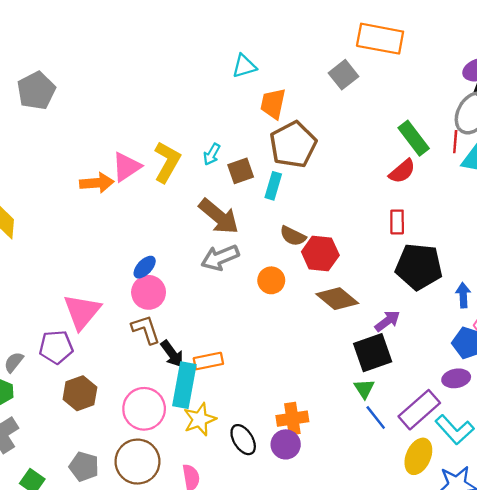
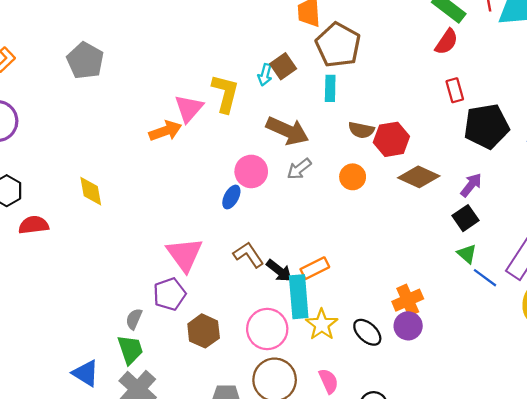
brown square: (241, 171) -> (283, 66), moved
gray arrow: (220, 258) -> (299, 169), size x0.7
pink circle: (149, 292) -> (251, 171), moved
black square: (373, 353) -> (466, 218), size x0.7

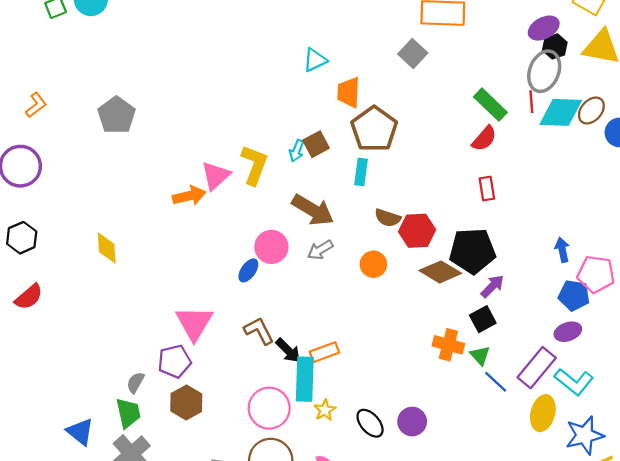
black pentagon: (486, 126) -> (472, 251), moved
red semicircle: (34, 225) -> (29, 297), moved, turned 140
orange cross: (408, 300) -> (448, 345), moved, turned 32
yellow star: (322, 325) -> (325, 410), size x0.7
brown hexagon: (204, 331) -> (186, 402), moved

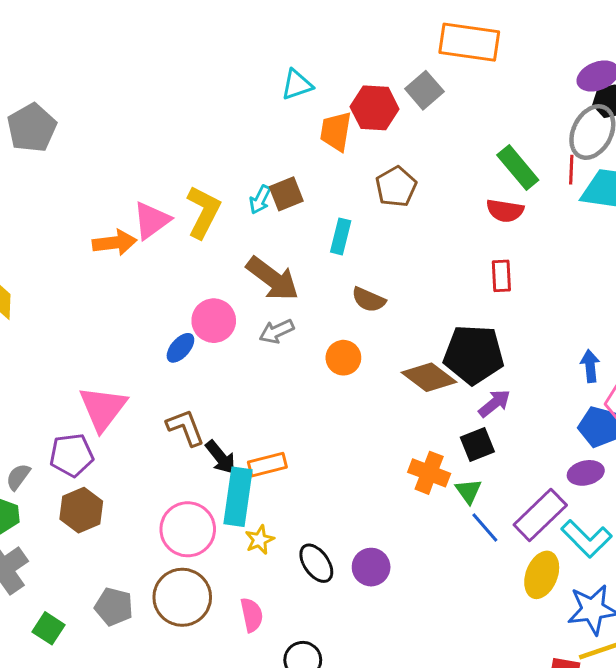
brown pentagon: (374, 129) -> (396, 187), moved, size x0.7
red semicircle: (484, 139) -> (505, 211), turned 52
red hexagon: (417, 231) -> (375, 108), moved

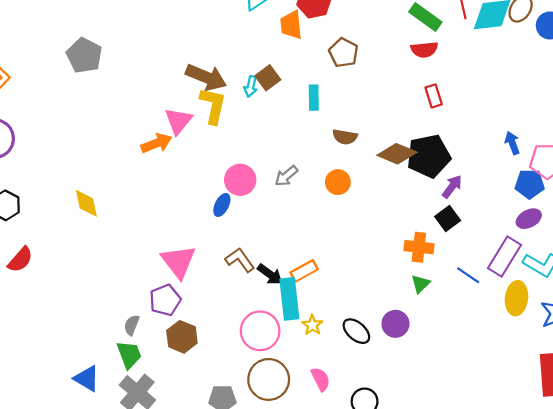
gray pentagon: (32, 128) -> (84, 55), moved
brown arrow: (273, 279) -> (206, 77), moved
brown diamond: (429, 377) -> (397, 154), moved
green triangle: (469, 491) -> (420, 284), moved, turned 36

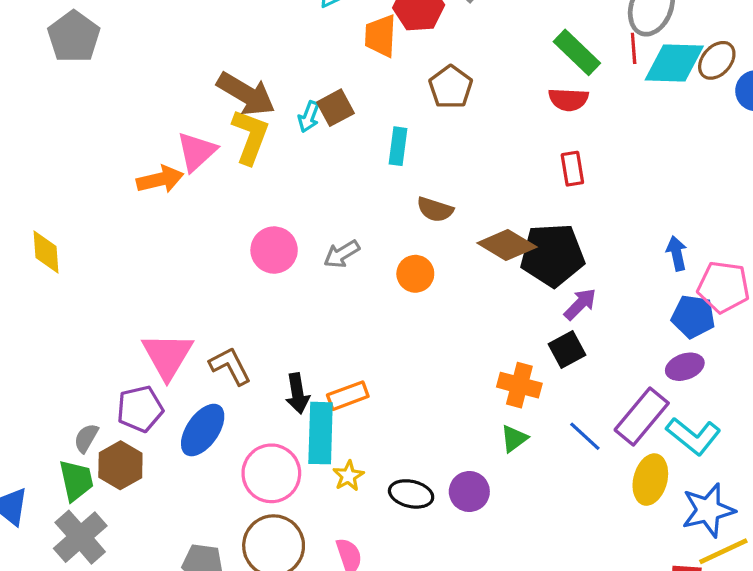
blue ellipse: (222, 205) -> (203, 430), moved, size x1.6
brown L-shape: (240, 260) -> (230, 366), moved
black arrow: (270, 274) -> (297, 393), turned 36
black ellipse: (356, 331) -> (411, 494), turned -36
brown hexagon: (182, 337) -> (120, 465), moved

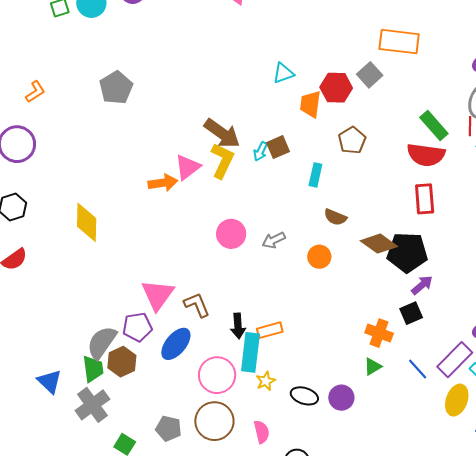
red semicircle: (568, 99) -> (426, 155), size x1.5
red rectangle: (572, 169) -> (425, 199), size x1.4
yellow diamond: (46, 252) -> (87, 222), size x1.4
gray semicircle: (86, 438) -> (102, 343), size x1.8

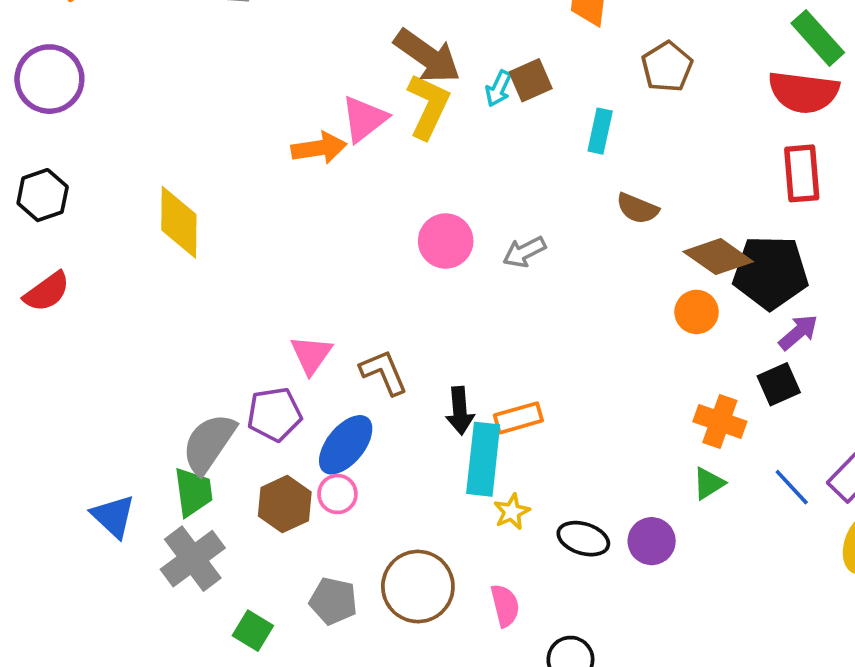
orange circle: (319, 257) -> (697, 312), moved
pink triangle: (158, 295) -> (311, 355), size x0.7
brown hexagon: (122, 362) -> (285, 504), moved
pink circle: (217, 375) -> (337, 494), moved, size x0.6

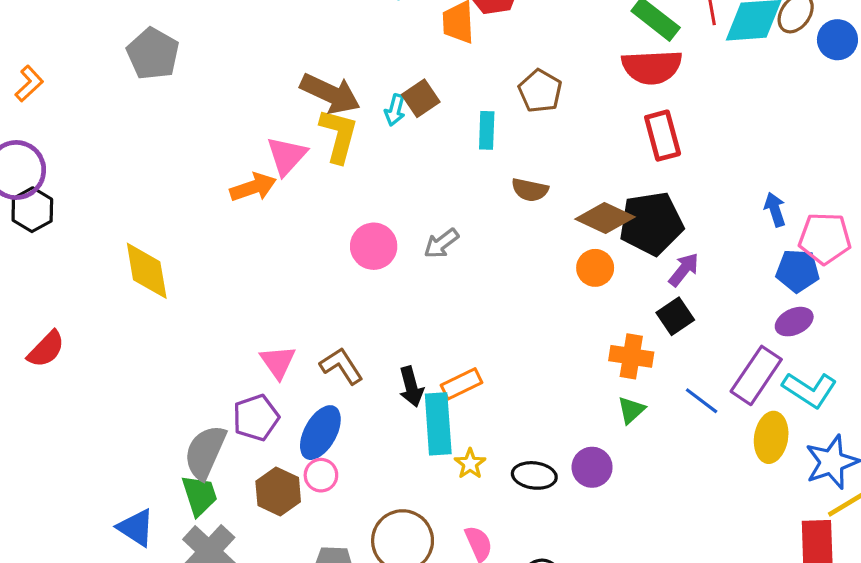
brown pentagon: (667, 67) -> (540, 91), moved
black hexagon: (43, 195) -> (32, 210), moved

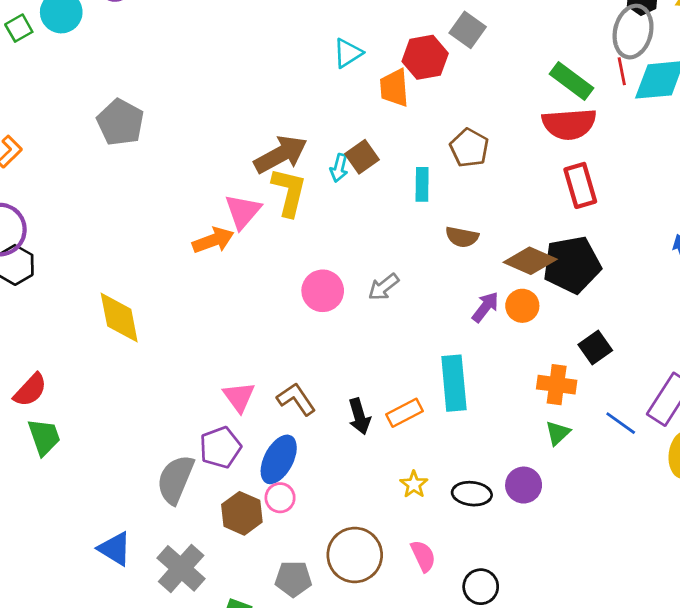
brown arrow: (330, 94) -> (281, 154), turned -52
purple arrow: (684, 270) -> (485, 307), moved
cyan rectangle: (438, 424) -> (454, 383), moved
green trapezoid: (199, 495) -> (44, 437), moved

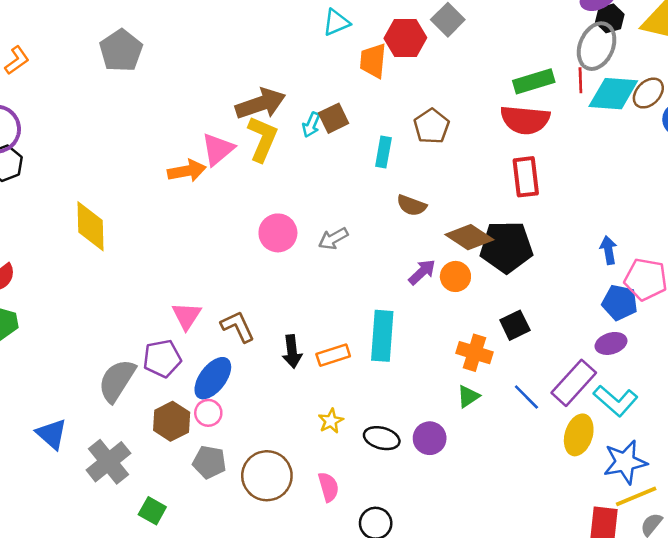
green rectangle: (572, 81) -> (534, 81), turned -63
gray pentagon: (293, 579) -> (209, 462), moved

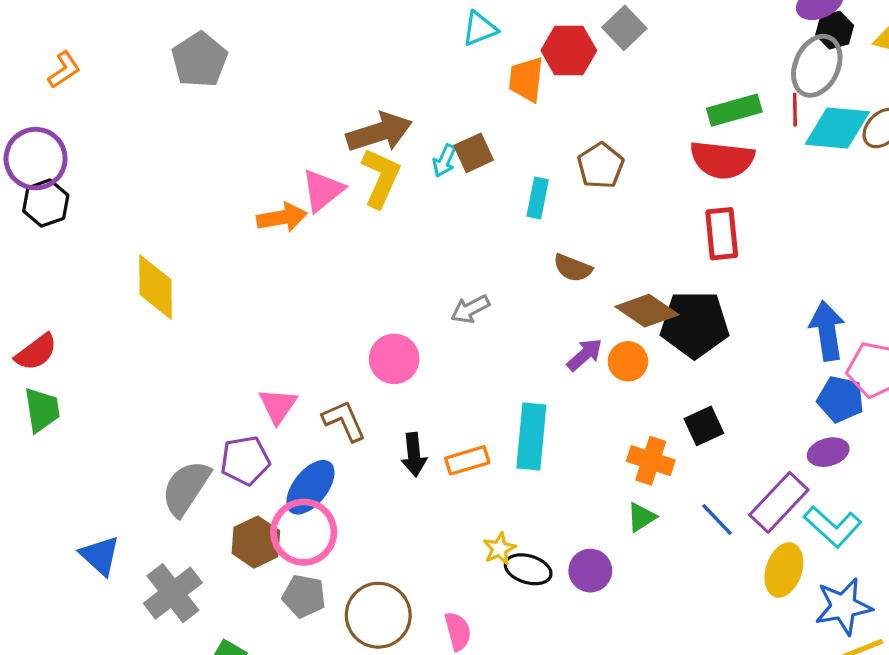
pink circle: (278, 233) -> (394, 359), moved
blue arrow: (608, 250) -> (827, 331), size x1.6
pink circle: (208, 413) -> (304, 532), size x1.8
yellow star: (331, 421) -> (499, 549), moved

